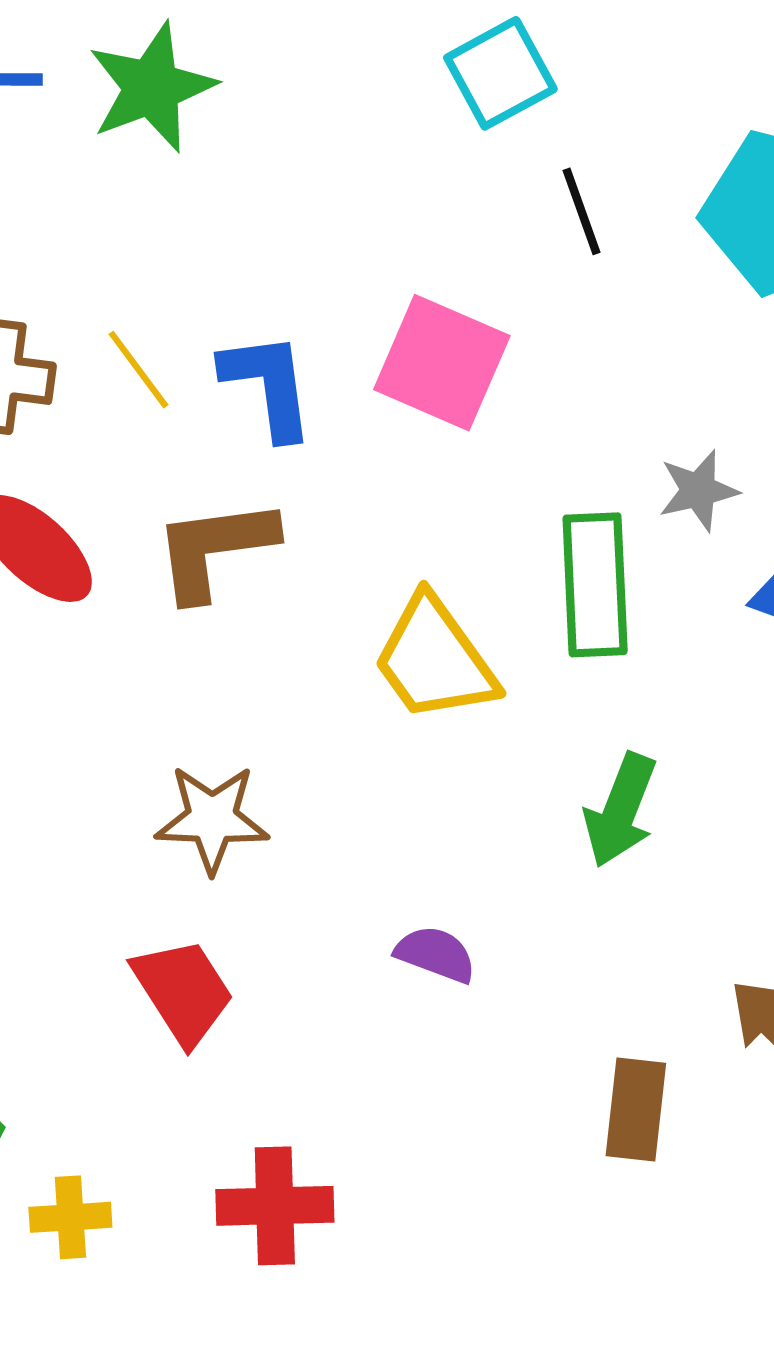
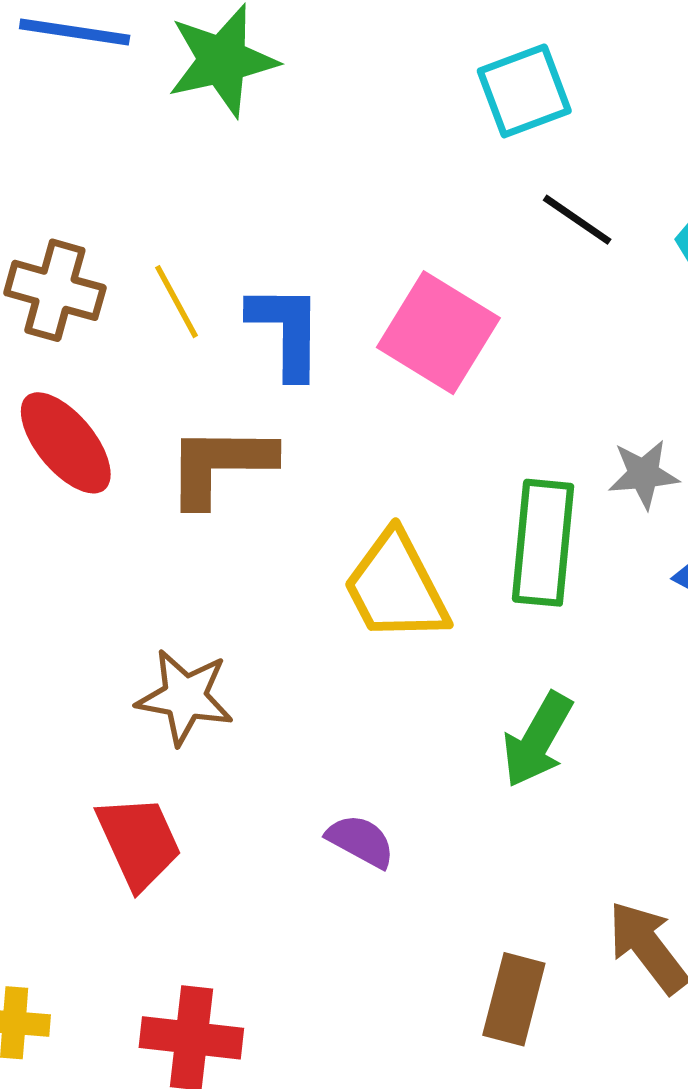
black line: (582, 211) -> (577, 220), turned -44

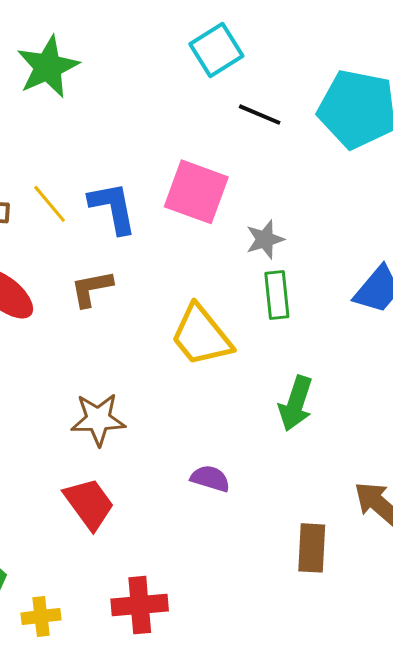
brown L-shape: (220, 465) -> (92, 289), size x0.7
gray star: (644, 474) -> (265, 239), moved
green rectangle: (543, 543) -> (277, 295), size x0.7

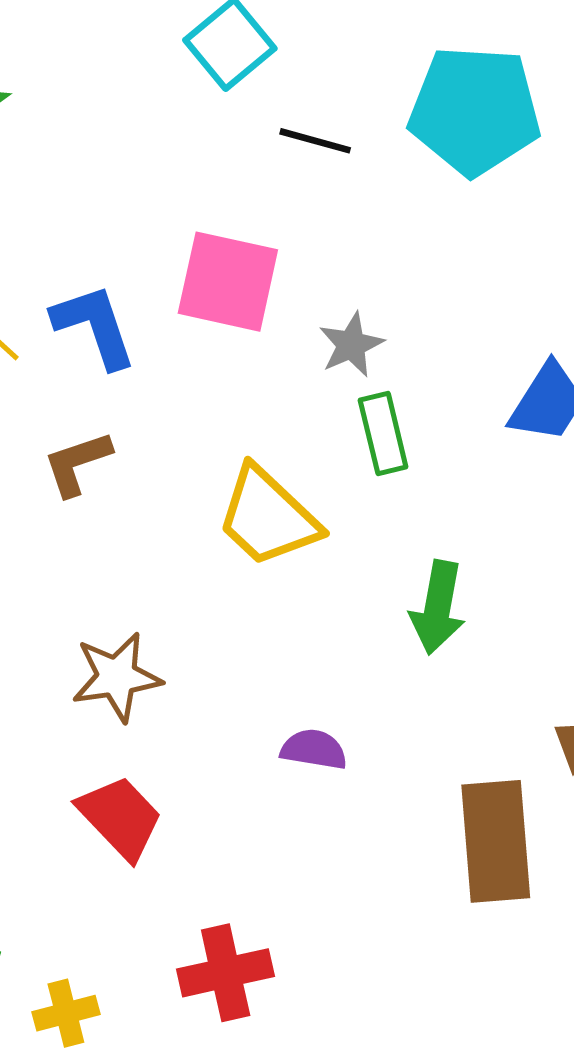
brown rectangle: (312, 548) -> (496, 841), size x1.5

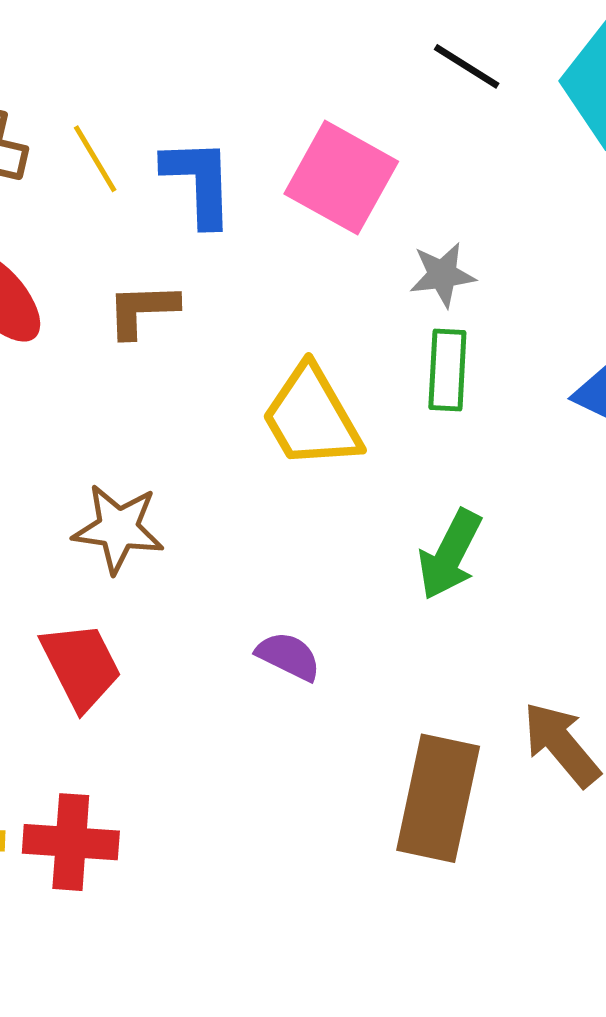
red cross: (226, 973) -> (71, 842), moved

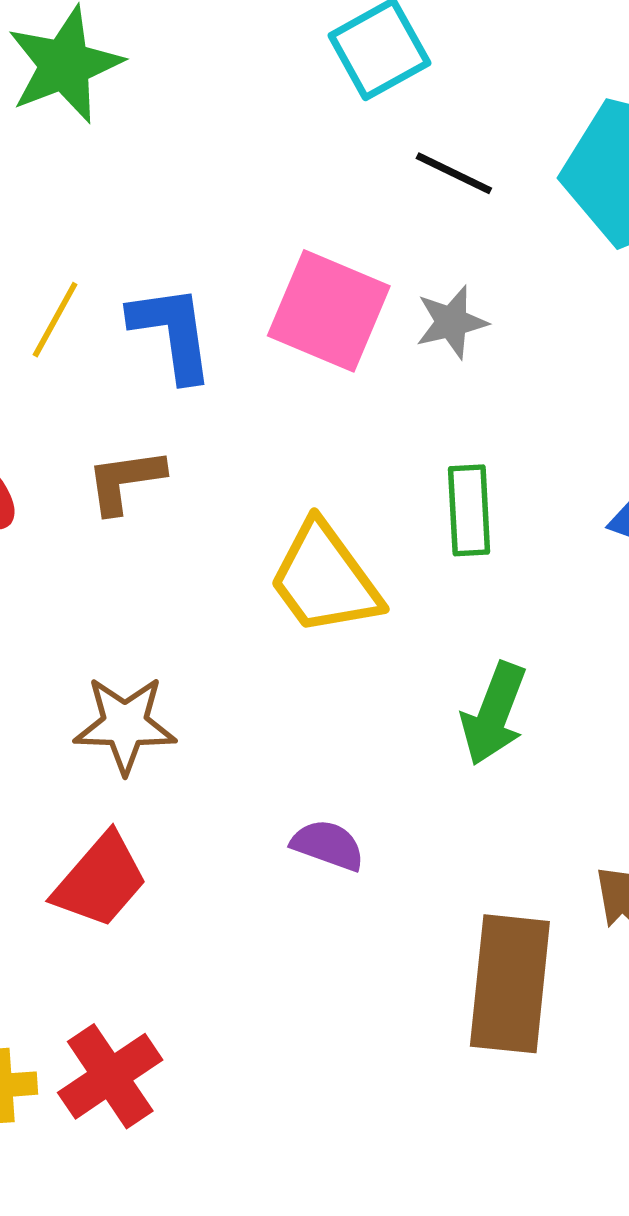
yellow line: (95, 159) -> (55, 320), turned 66
gray star: (442, 275) -> (452, 322), moved
red trapezoid: (81, 666) -> (100, 881), turned 74
red cross: (71, 842) -> (110, 1076), turned -32

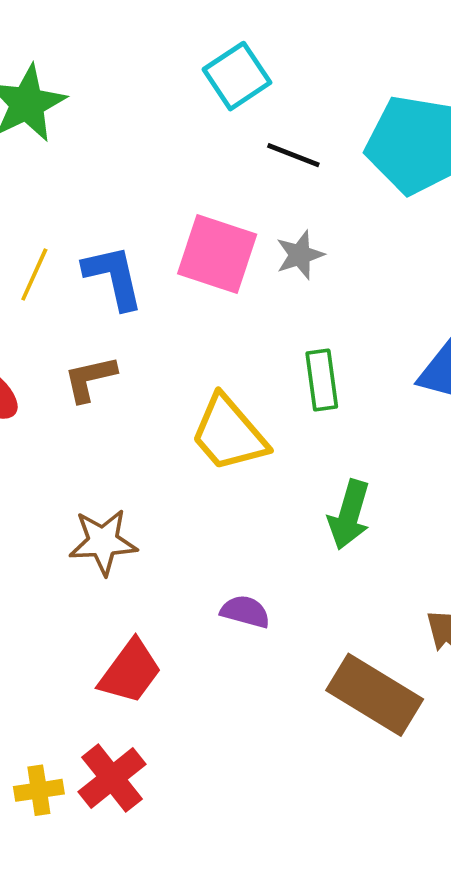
red trapezoid: (100, 881) -> (130, 672), moved
brown rectangle: (510, 984) -> (375, 695), turned -60

